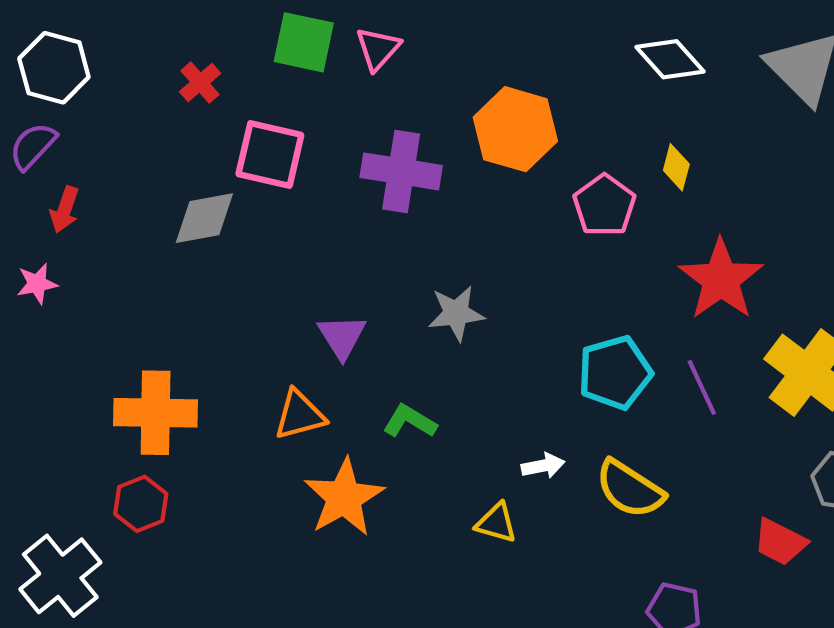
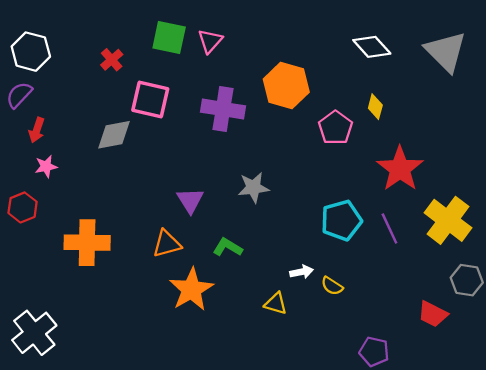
pink star: (37, 284) -> (46, 166), moved
yellow semicircle: (630, 489) -> (332, 286), moved, size x0.6
red hexagon: (141, 504) -> (23, 207), moved

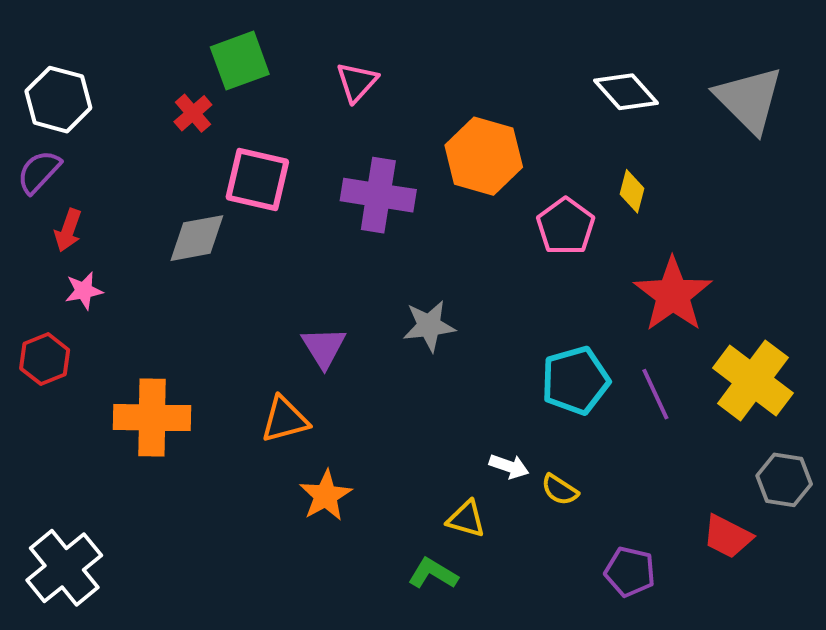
green square: (169, 37) -> (240, 61), moved, turned -32
green L-shape: (228, 247) -> (433, 574), moved
white arrow: (302, 272) -> (509, 466), turned 30
orange star: (191, 289) -> (326, 496), size x0.7
purple pentagon: (374, 352) -> (630, 572), moved

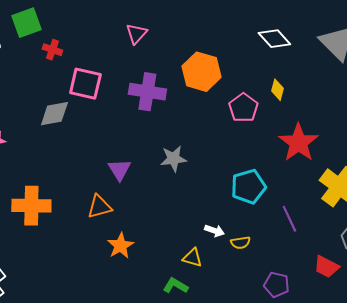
green square: (240, 61) -> (26, 23), moved
red cross: (193, 113) -> (52, 50), turned -30
purple line: (655, 394) -> (289, 219), moved
yellow semicircle: (560, 490) -> (240, 243), turned -42

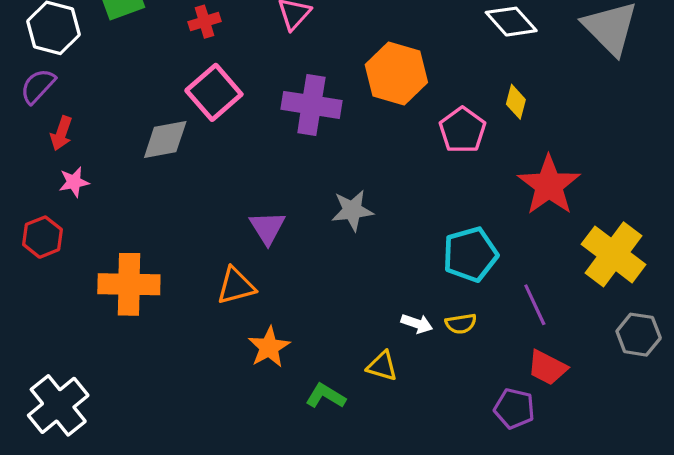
red cross: (52, 50) -> (204, 22), moved, turned -36
pink square: (85, 84) -> (214, 92), turned 36
yellow semicircle: (240, 243) -> (461, 324), moved
red trapezoid: (326, 267) -> (547, 368), moved
green L-shape: (175, 286) -> (326, 396), moved

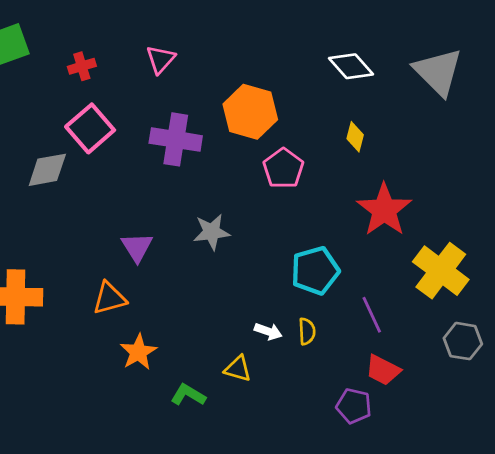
pink pentagon: (462, 130) -> (283, 168), moved
yellow semicircle: (461, 324) -> (307, 331), turned -84

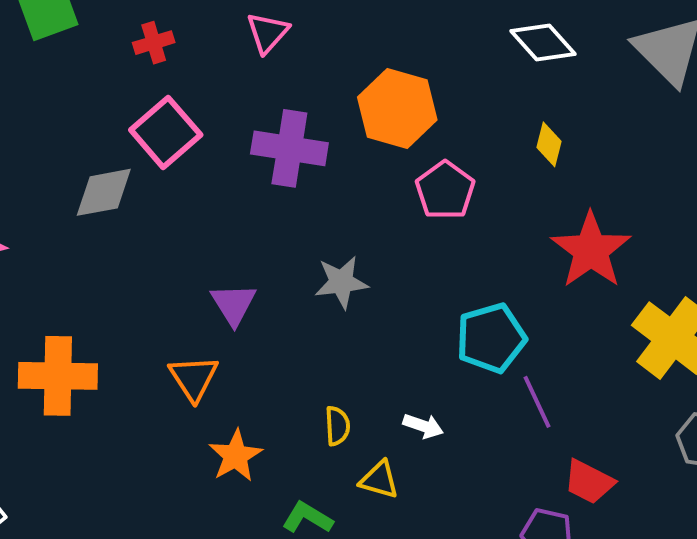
orange triangle: (109, 298) -> (194, 378), turned -48
purple line: (372, 315) -> (537, 402), moved
yellow semicircle: (307, 331) -> (337, 426), moved

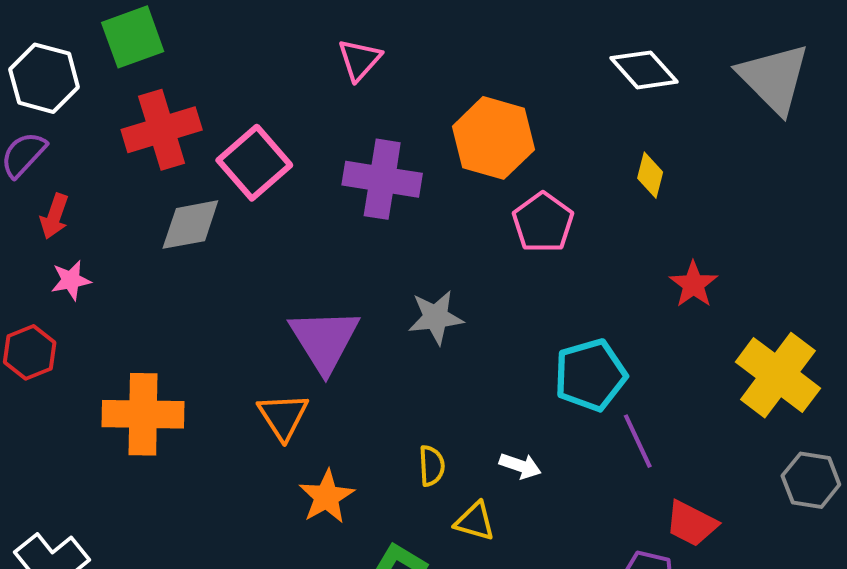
red cross: (154, 43) -> (162, 130), moved, size x1.8
red star: (591, 250) -> (693, 284), size x0.6
purple triangle: (234, 304) -> (324, 340), size x1.5

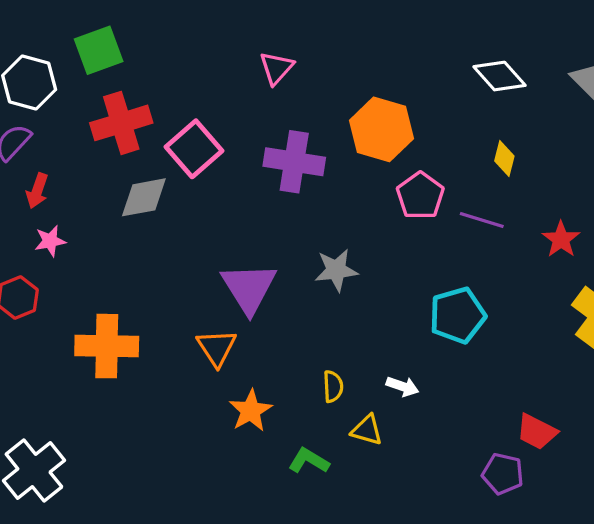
red star: (693, 284) -> (561, 239), moved
purple line: (638, 441) -> (482, 220), moved, turned -48

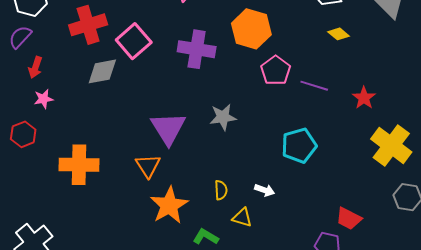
yellow diamond: (504, 159) -> (339, 34), moved, turned -65
orange star: (251, 411) -> (169, 205), size x1.4

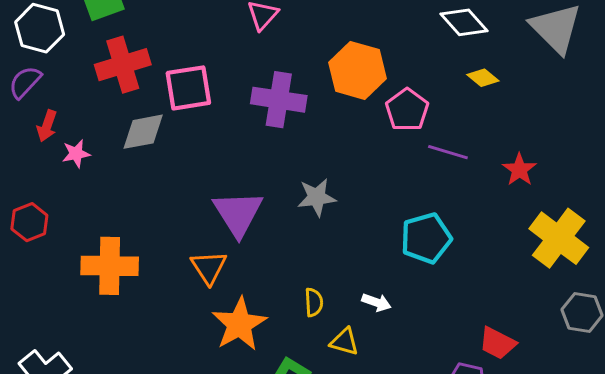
pink square: (134, 41) -> (188, 88), turned 32
pink pentagon: (276, 70) -> (407, 110), moved
pink star: (43, 99) -> (76, 154), moved

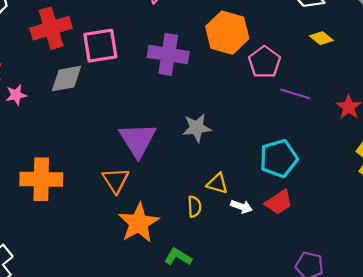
yellow triangle: (344, 342) -> (217, 184), moved
red trapezoid: (498, 343) -> (279, 202), moved, turned -60

